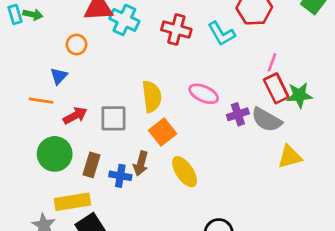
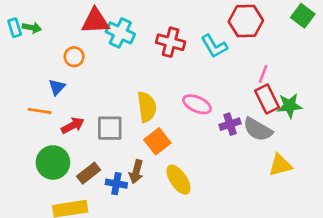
brown rectangle: (92, 165) -> (89, 173), turned 35

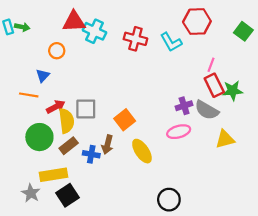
green square: (303, 16) -> (243, 31), moved
pink ellipse: (197, 104) -> (179, 132), moved, turned -40
yellow semicircle: (147, 107) -> (66, 121), moved

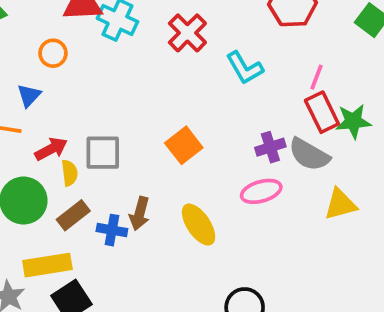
red cross: (135, 39) -> (187, 33), turned 30
cyan L-shape: (171, 42) -> (245, 68), moved
orange square: (125, 120) -> (184, 145), moved
yellow semicircle: (66, 121) -> (70, 173), size x0.6

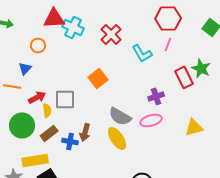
pink line: (316, 77) -> (168, 44), moved
green star: (353, 121) -> (201, 68), moved, turned 30
orange square: (184, 145) -> (98, 78), moved
gray semicircle: (309, 155) -> (120, 116), moved

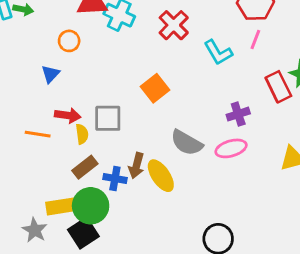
orange line: (12, 86) -> (38, 134), moved
red arrow: (37, 97) -> (68, 115), turned 36
green circle: (22, 125) -> (91, 206), moved
yellow ellipse: (117, 138) -> (161, 176), moved

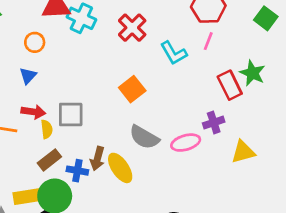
blue triangle: (50, 74) -> (28, 76), moved
orange square: (155, 88) -> (132, 89), moved
purple cross: (238, 114) -> (214, 123), moved

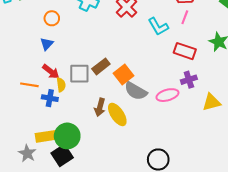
red rectangle: (230, 85) -> (185, 51), moved, turned -45
orange square: (132, 89) -> (123, 75), moved
red arrow: (33, 112) -> (51, 72), turned 30
brown rectangle: (49, 160) -> (101, 66), moved
blue cross: (77, 171) -> (50, 98), moved

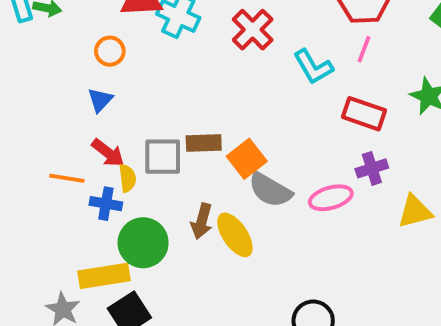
brown rectangle: (101, 66) -> (204, 143), turned 36
green circle: (67, 136) -> (143, 243), moved

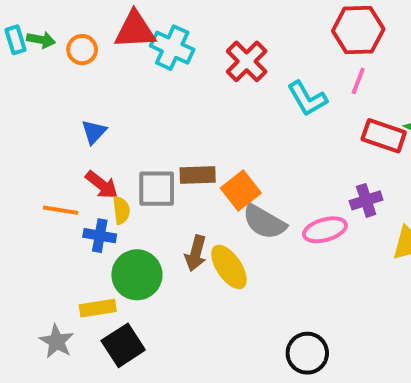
orange circle: (110, 51) -> (82, 50), moved
red rectangle: (364, 114) -> (384, 136), moved
yellow rectangle: (104, 276) -> (98, 308), size x0.7

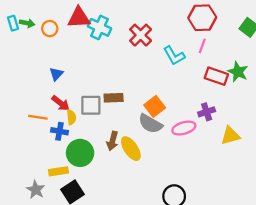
orange square: (241, 191) -> (155, 106), moved

